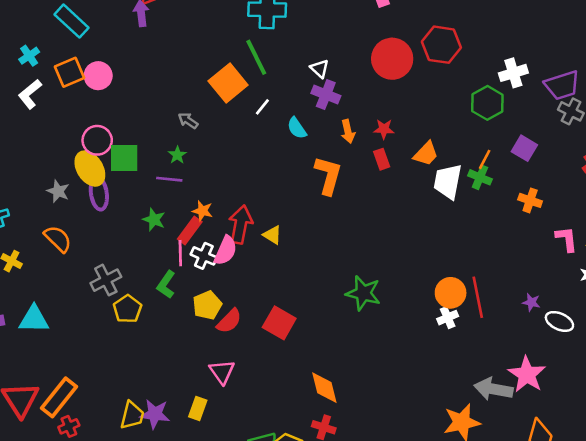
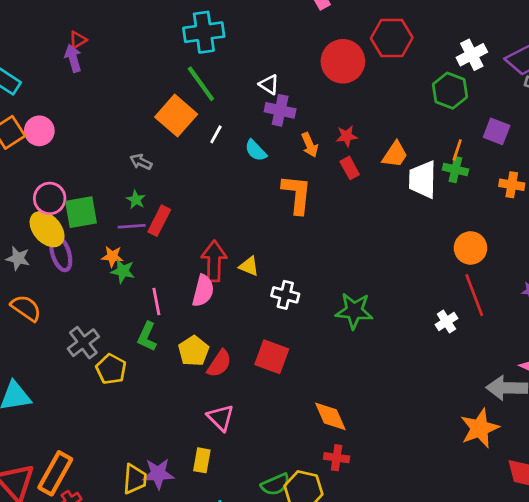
orange star: (203, 211) -> (112, 256), moved
red rectangle: (190, 230) -> (159, 221), moved
white cross: (204, 256) -> (285, 295), moved
orange circle: (451, 293) -> (470, 248), moved

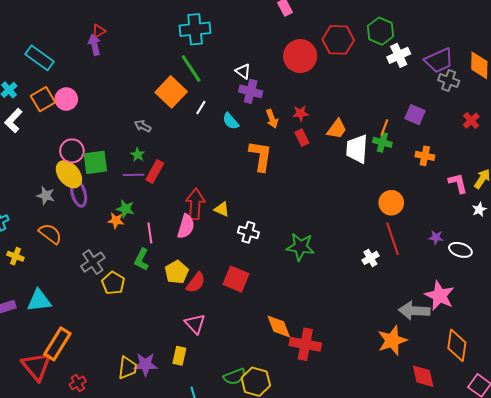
green hexagon: (450, 91) -> (381, 31), moved
orange star: (112, 256) -> (116, 221), moved
red cross: (337, 458) -> (305, 344), moved, size x1.6
orange rectangle: (55, 473) -> (57, 344), moved

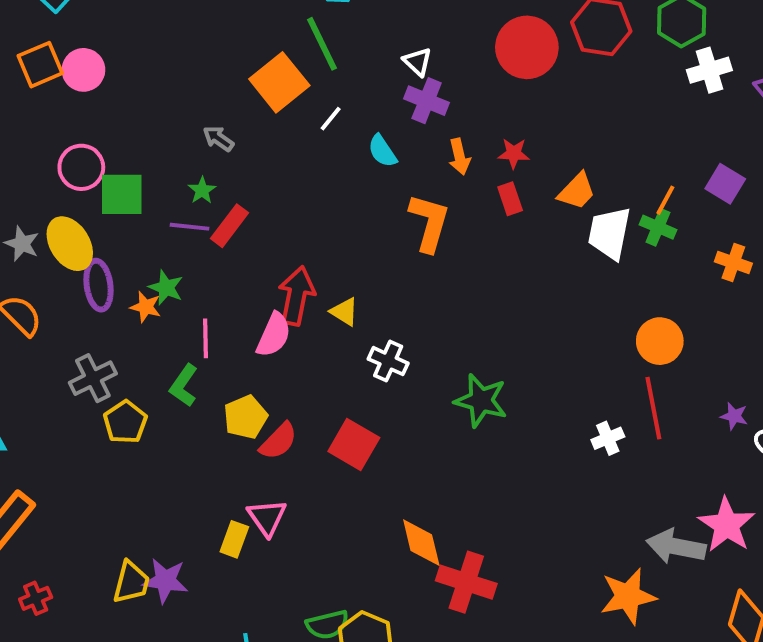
yellow ellipse: (69, 174) -> (70, 244), moved
purple ellipse: (79, 193) -> (99, 285), moved
yellow rectangle: (179, 356) -> (234, 539), moved

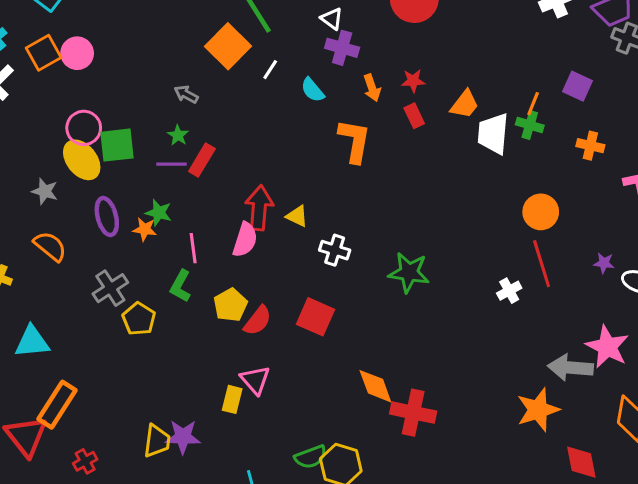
yellow ellipse: (70, 244) -> (82, 160), moved

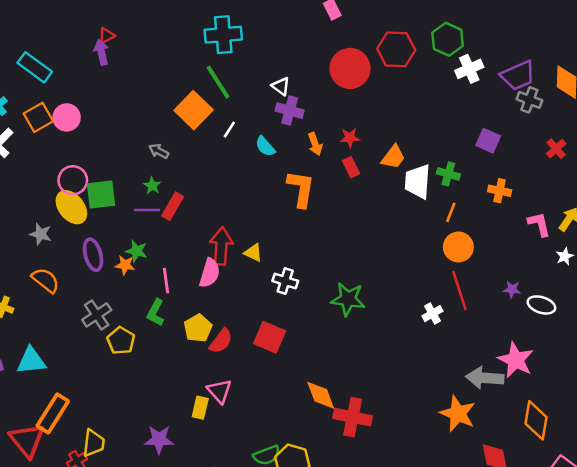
orange line: (533, 104) -> (451, 212), moved
orange star: (538, 410) -> (458, 414), turned -30
yellow trapezoid: (157, 441) -> (94, 443), moved

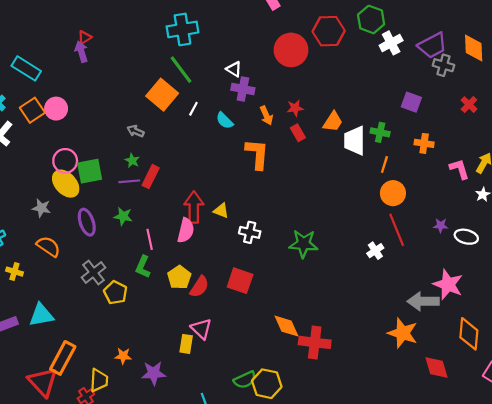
orange star: (125, 265) -> (123, 356), moved

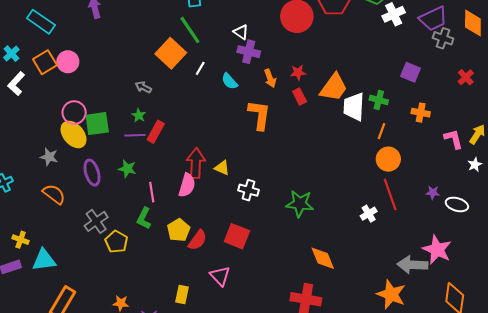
orange trapezoid: (333, 122) -> (334, 87), size x1.4
yellow cross: (14, 272) -> (21, 240), moved
orange diamond: (287, 326) -> (323, 258), moved
pink triangle: (201, 329) -> (220, 276), moved

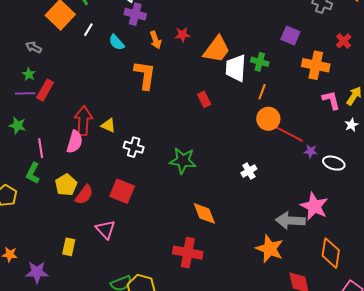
red rectangle: (300, 96) -> (204, 99), moved
orange cross: (421, 113) -> (316, 65), moved, size x1.5
red line: (390, 194) -> (289, 134), moved, turned -44

